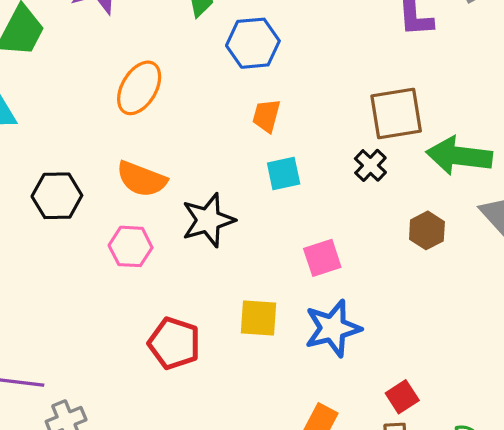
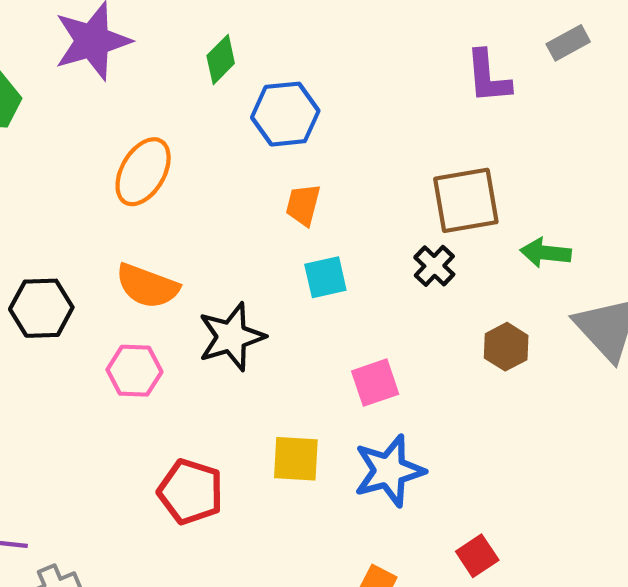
green arrow: (459, 156) -> (546, 253), size x0.6

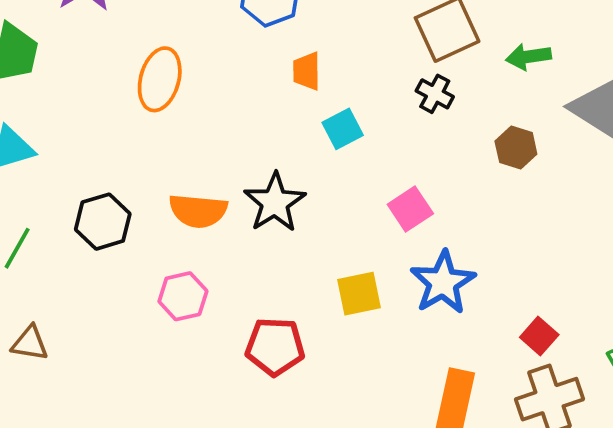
orange semicircle: (147, 286) -> (198, 211), moved
pink hexagon: (134, 371) -> (183, 296), moved

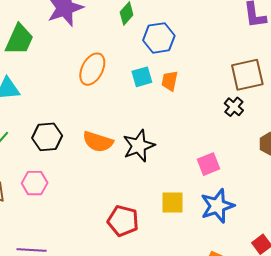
cyan square: (343, 129) -> (142, 77), moved
pink hexagon: (183, 296) -> (35, 183), moved

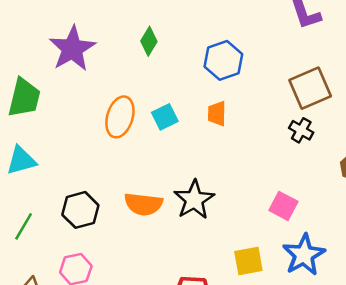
blue hexagon: (159, 38) -> (223, 60), moved
cyan square: (142, 77) -> (165, 117), moved
pink square: (209, 164) -> (283, 206), turned -30

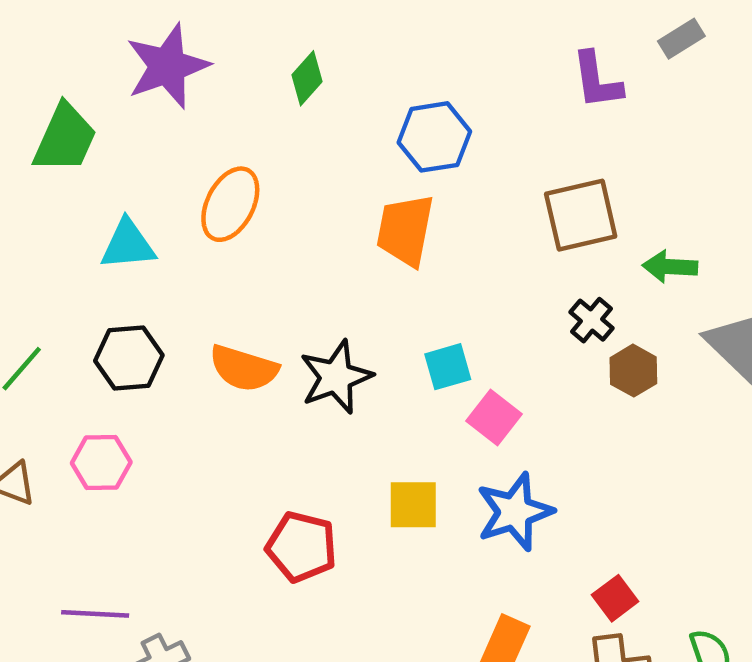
orange trapezoid: (217, 114) -> (405, 230), size x1.6
cyan square: (165, 117) -> (448, 367), moved
black cross: (301, 130) -> (592, 320), moved
cyan triangle: (21, 160) -> (128, 245), moved

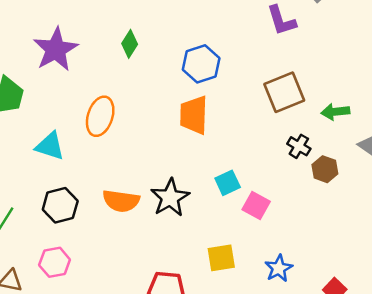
cyan triangle: (128, 245) -> (50, 146), turned 32
blue star: (515, 512) -> (279, 268), moved, size x0.7

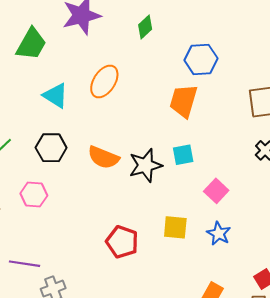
cyan square: (228, 183) -> (183, 155), moved
blue star: (279, 268) -> (219, 234), moved, turned -30

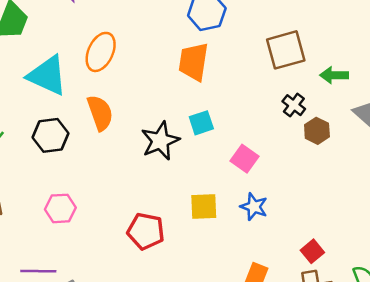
cyan triangle: (56, 96) -> (47, 76), size x1.4
orange semicircle: (103, 157) -> (100, 113), moved, turned -124
pink hexagon: (34, 194) -> (60, 208), moved

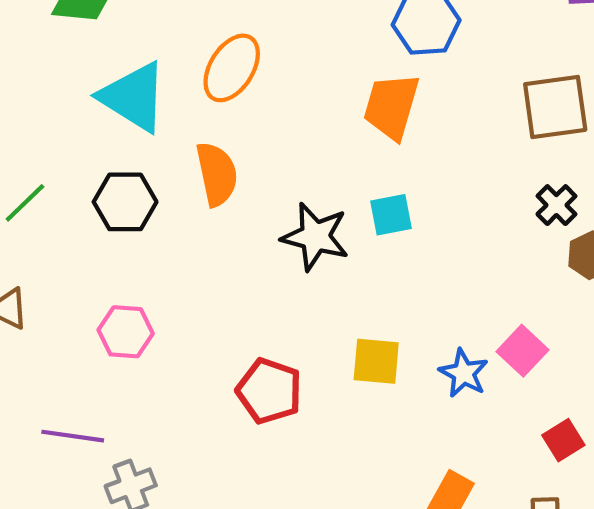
black star: (160, 141) -> (315, 237), turned 30
pink square: (245, 159) -> (523, 351), moved
red square: (312, 251) -> (563, 440), moved

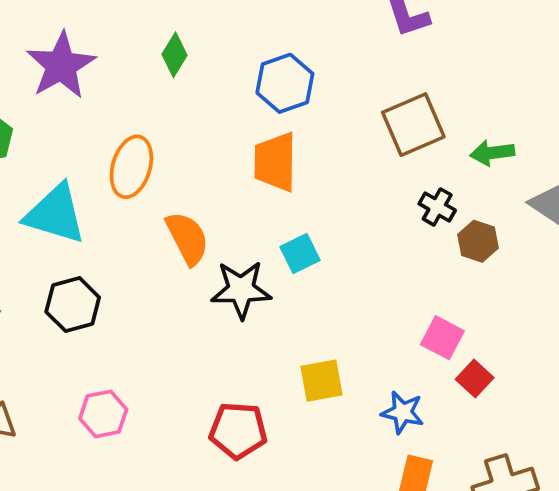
orange semicircle: (217, 174) -> (187, 238), moved
blue star: (464, 373) -> (403, 412), moved
red square: (563, 440) -> (475, 378), moved

